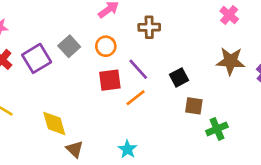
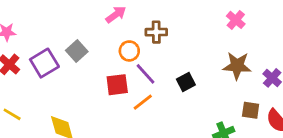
orange circle: (106, 46) -> (129, 51), moved
brown square: (194, 106) -> (251, 110), moved

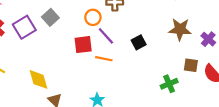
orange line: (143, 102) -> (104, 59), turned 49

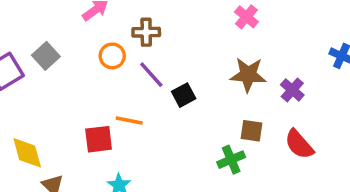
purple line: (106, 36) -> (151, 75), moved
red square: (83, 45) -> (99, 139), moved
brown square: (191, 65) -> (252, 131), moved

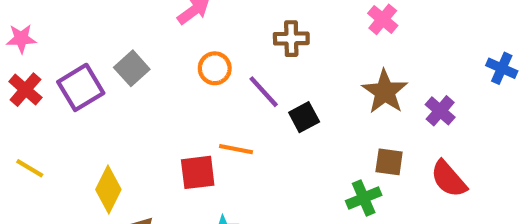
brown cross: (146, 32) -> (291, 39), moved
brown star: (248, 75) -> (385, 92), turned 30
yellow diamond: (27, 153) -> (108, 190), turned 42

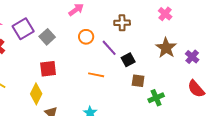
purple square: (81, 87) -> (23, 29), moved
brown square: (389, 162) -> (138, 81), moved
red square: (198, 172) -> (48, 69), moved

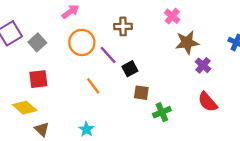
orange circle: (86, 37) -> (82, 42), size x1.5
brown star: (166, 48) -> (187, 42), moved, turned 30
orange line: (96, 75) -> (93, 86), turned 42
yellow diamond: (36, 94) -> (25, 108), turned -75

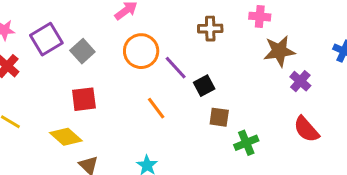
pink cross: (172, 16) -> (260, 17), turned -35
brown cross: (123, 26) -> (210, 29), moved

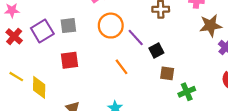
purple square: (46, 39) -> (42, 31), moved
gray square: (82, 51) -> (68, 26), turned 35
yellow diamond: (66, 137) -> (39, 87), moved, turned 50

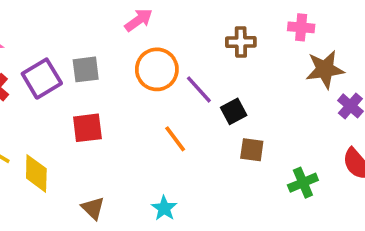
green cross: (187, 92) -> (303, 183), moved

